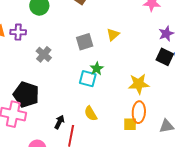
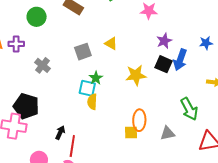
yellow triangle: (113, 35) -> (111, 43), turned -48
yellow star: (139, 84) -> (136, 75), moved
yellow semicircle: (91, 113) -> (92, 102), moved, turned 35

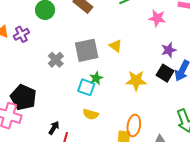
purple cross: (16, 44) -> (21, 34), turned -35
gray square: (83, 52) -> (87, 50), size x1.4
gray cross: (43, 65) -> (56, 60), moved
yellow semicircle: (92, 102) -> (91, 114), moved, turned -84

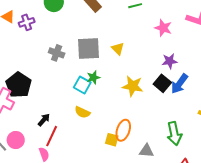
gray cross: (56, 60) -> (57, 53), turned -35

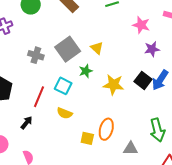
gray square: (89, 48) -> (68, 49), turned -30
purple star: (170, 61) -> (152, 49), moved
green star: (93, 77) -> (86, 71), moved
red line: (52, 136) -> (39, 97), moved
yellow square: (112, 140) -> (87, 138), moved

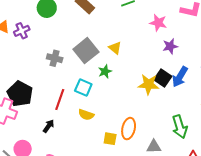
yellow star: (113, 85) -> (148, 84), moved

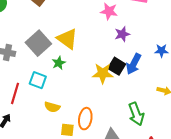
yellow triangle: (115, 48) -> (67, 39), size x1.6
yellow semicircle: (86, 115) -> (52, 107), moved

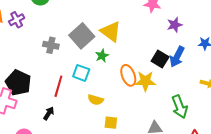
purple star: (122, 34) -> (175, 25), moved
yellow star: (103, 73) -> (145, 81), moved
orange ellipse: (85, 119) -> (128, 75), moved, turned -30

